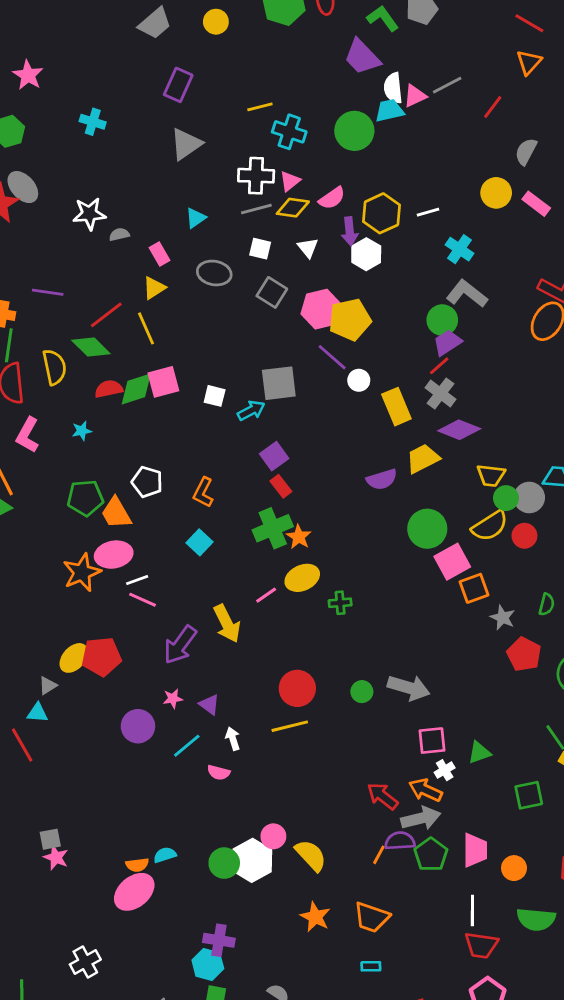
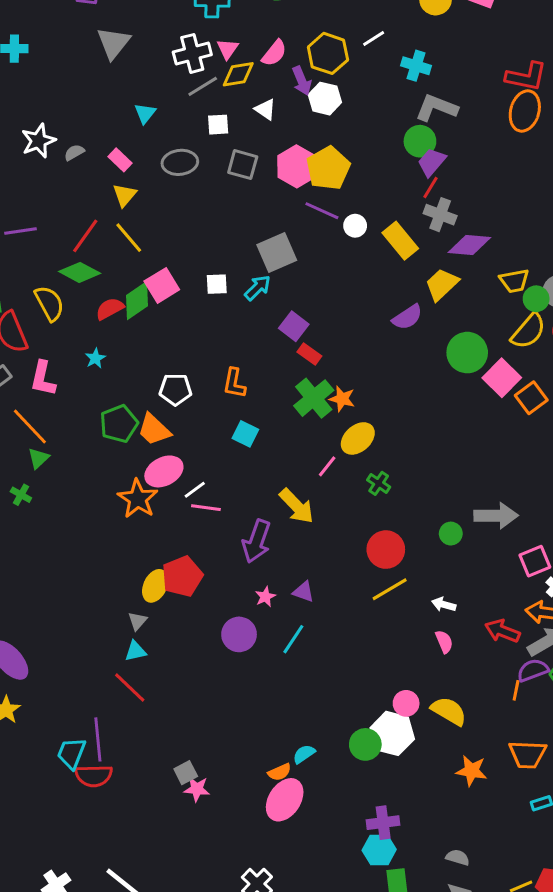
green cross: (340, 603) -> (379, 483), moved, turned -35
white arrow: (233, 739) -> (444, 604), moved, turned -40
pink semicircle: (219, 773) -> (444, 642), moved, turned -110

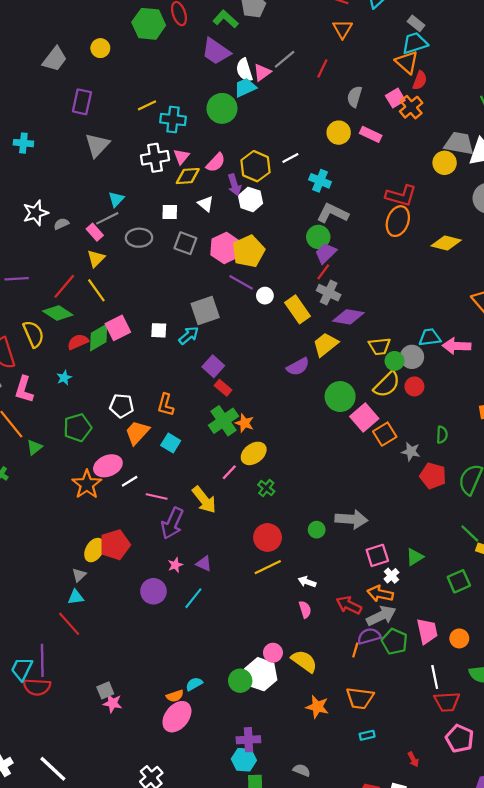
gray line: (203, 86) -> (107, 218), moved
orange trapezoid: (154, 430) -> (137, 433), moved, turned 84
green triangle: (38, 458) -> (34, 447), moved
pink line: (206, 508) -> (157, 497), moved

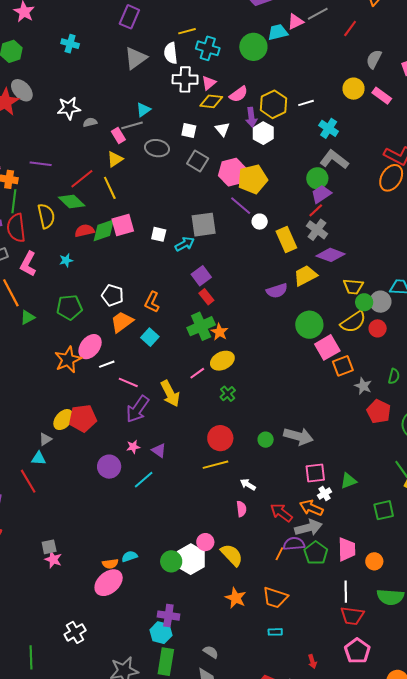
white semicircle: (244, 70) -> (171, 53), moved
pink ellipse: (108, 466) -> (90, 347), turned -40

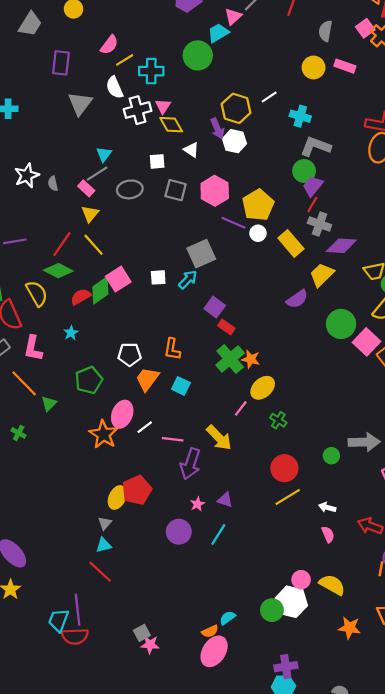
pink semicircle: (239, 94) -> (109, 45), moved
yellow diamond: (211, 101) -> (171, 125), turned 70
gray semicircle: (90, 122) -> (53, 184), turned -72
yellow pentagon: (253, 179) -> (258, 205), moved

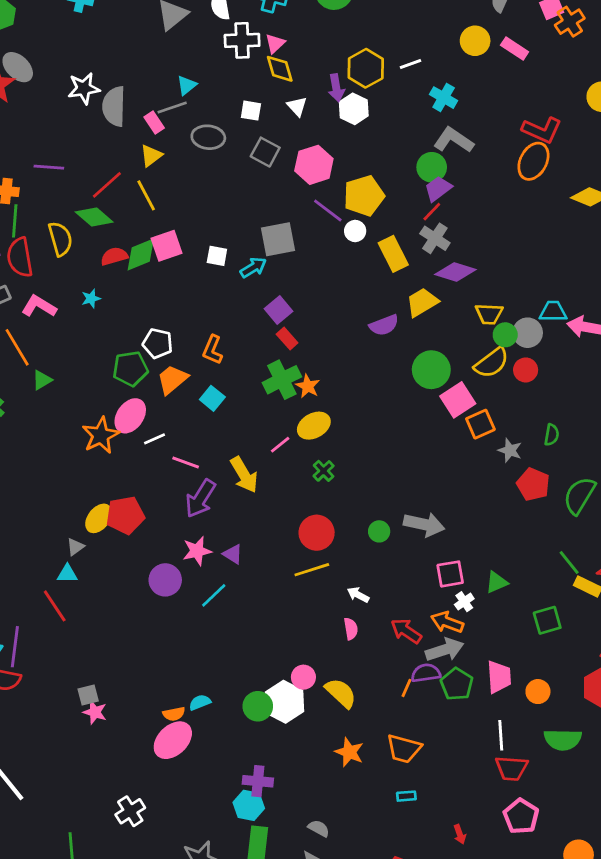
gray semicircle: (53, 184) -> (114, 106), size x2.0
pink L-shape: (33, 348) -> (39, 306), turned 96
green pentagon: (89, 380) -> (130, 369), moved
pink star: (197, 504) -> (197, 551), size x1.5

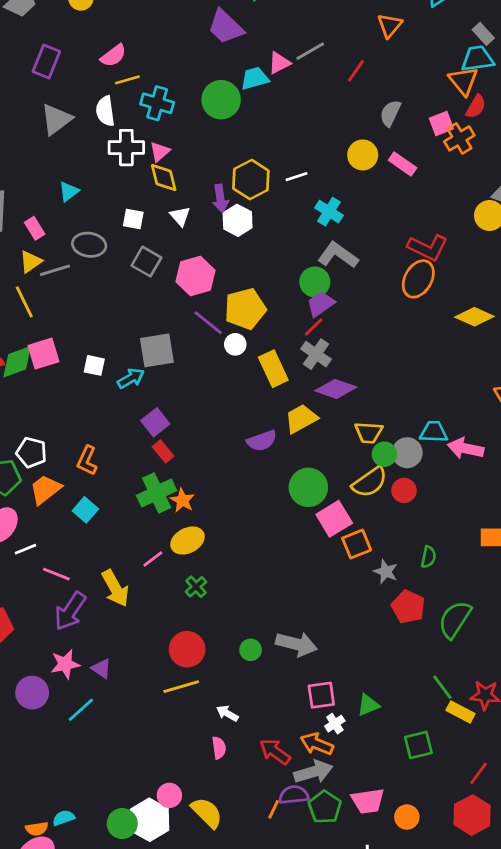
gray line: (172, 108) -> (55, 270), moved
pink trapezoid: (499, 677) -> (368, 801), turned 84

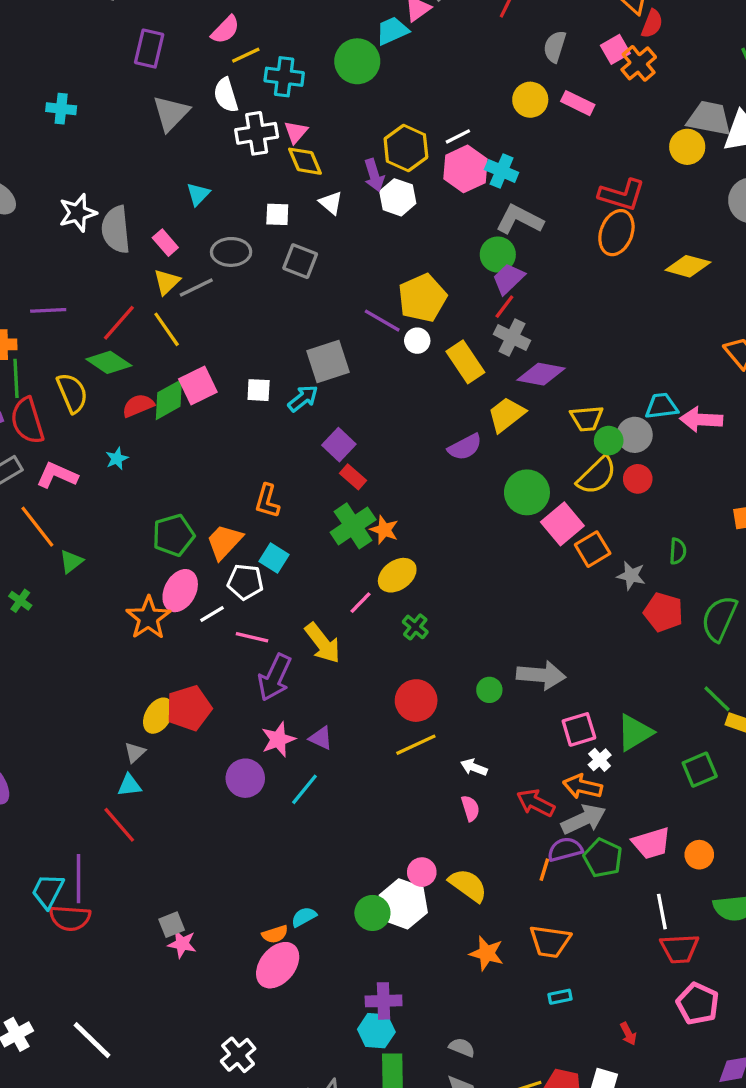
pink hexagon: (196, 276) -> (466, 169), moved
white pentagon: (32, 452) -> (245, 582), moved
green triangle: (368, 705) -> (635, 733), size x1.4

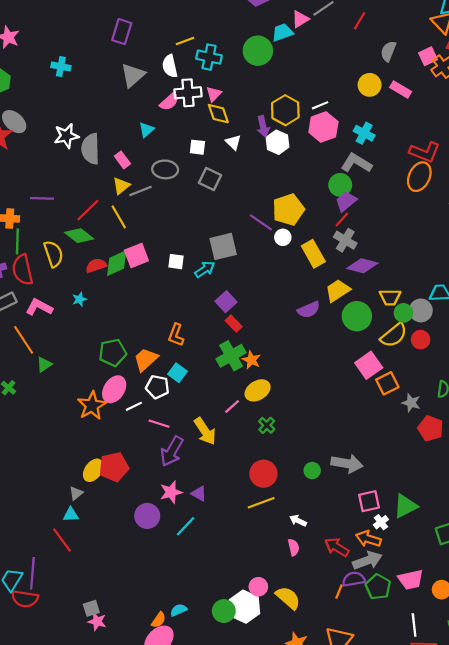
pink semicircle: (225, 30) -> (169, 102), moved
cyan cross: (502, 171) -> (364, 133), moved
green circle: (527, 492) -> (357, 316), moved
orange semicircle: (275, 934) -> (159, 620), turned -42

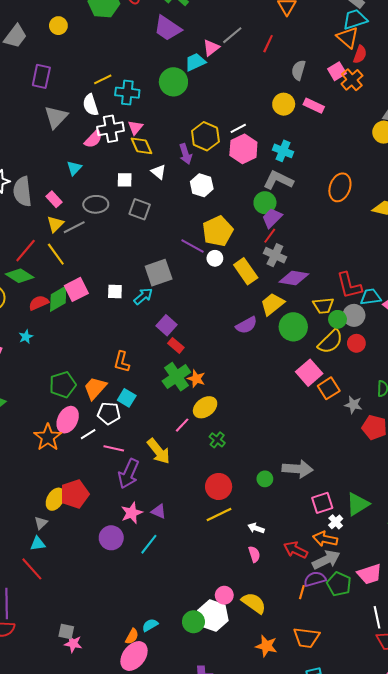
white hexagon: (277, 142) -> (202, 185), moved
red L-shape: (425, 152) -> (349, 285), moved, turned 60
gray square: (91, 608) -> (66, 632), turned 35

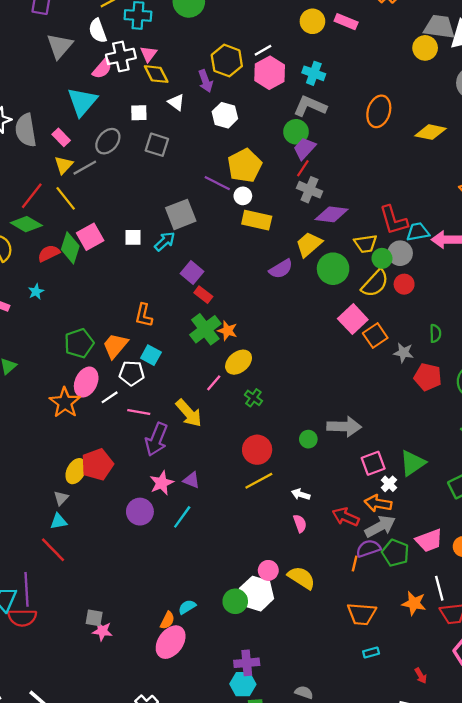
cyan triangle: (74, 168) -> (82, 102), size x1.8
gray ellipse: (96, 204) -> (108, 141), turned -45
yellow rectangle: (246, 271) -> (257, 220), moved, turned -40
green diamond: (58, 299) -> (70, 248), turned -40
orange star: (266, 646) -> (414, 603), moved

